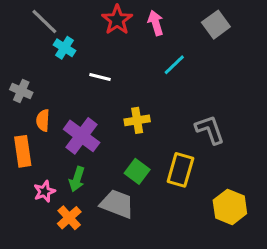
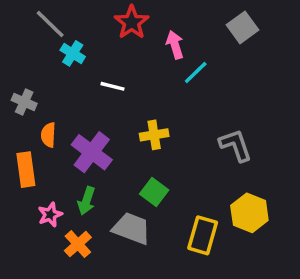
pink arrow: (156, 23) -> (175, 45), moved
yellow rectangle: (180, 170) -> (203, 235), moved
yellow hexagon: (230, 207) -> (249, 213), moved

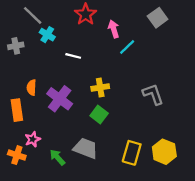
gray cross: (24, 102) -> (16, 46), moved, turned -35
green square: (154, 192) -> (99, 115), moved
green arrow: (87, 201) -> (57, 157), moved, turned 120
yellow hexagon: (249, 213) -> (164, 152), moved
orange cross: (78, 244) -> (17, 155), moved, turned -30

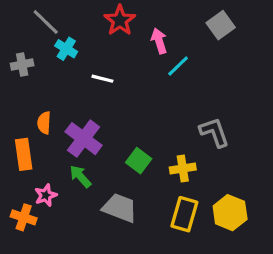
yellow cross: (100, 87) -> (183, 168), moved
green arrow: (57, 157) -> (80, 176), moved

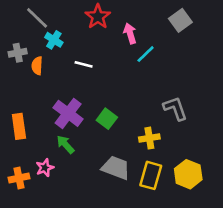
orange semicircle: (44, 123) -> (37, 66), moved
green square: (139, 161) -> (107, 119), moved
pink star: (46, 195) -> (45, 168), moved
gray trapezoid: (120, 208) -> (116, 168), moved
orange cross: (24, 217) -> (19, 178), turned -30

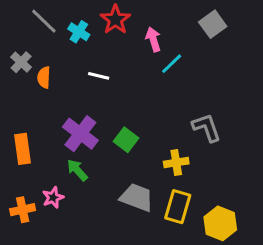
cyan cross: (54, 40) -> (79, 32), moved
gray cross: (18, 53) -> (21, 62), turned -36
yellow hexagon: (188, 174) -> (220, 223), moved

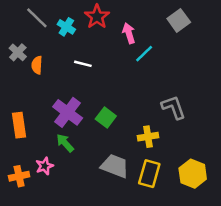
yellow hexagon: (220, 223) -> (193, 174), moved

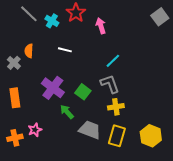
gray square: (179, 20) -> (160, 17), moved
gray cross: (18, 52) -> (14, 63), moved
cyan line: (144, 54) -> (113, 61), moved
gray L-shape: (174, 107) -> (110, 84), moved
green arrow: (65, 143) -> (67, 112), moved

